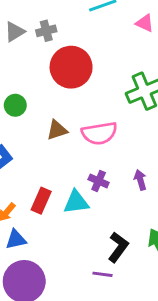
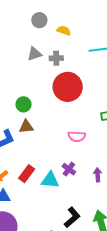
brown triangle: (57, 130) -> (26, 127), moved
pink semicircle: (99, 133) -> (77, 136), size x0.7

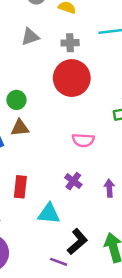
gray cross: (56, 58) -> (70, 43), moved
red rectangle: (27, 174) -> (20, 187), turned -30
cyan triangle: (50, 180) -> (49, 214), moved

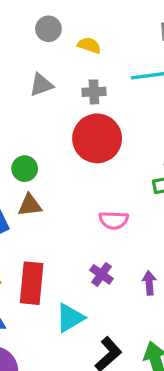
red rectangle: (20, 187) -> (32, 283), size x1.4
cyan triangle: (49, 214) -> (70, 318), turned -35

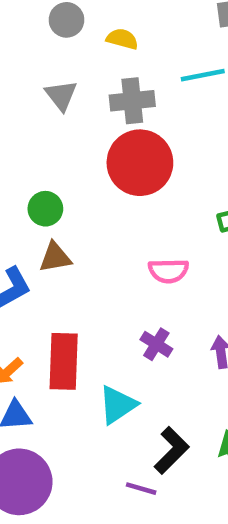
gray triangle: (41, 85) -> (61, 95), turned -45
gray cross: (94, 92) -> (132, 101), size x1.4

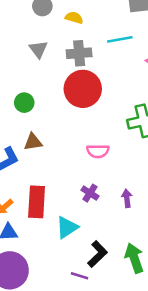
green circle: (45, 209) -> (24, 103), moved

